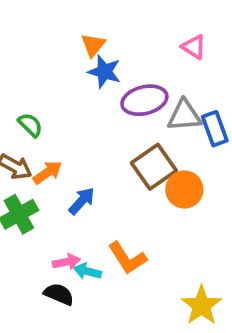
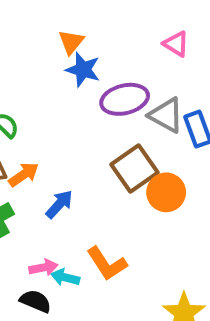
gray triangle: (184, 115) -> (166, 115), turned 33

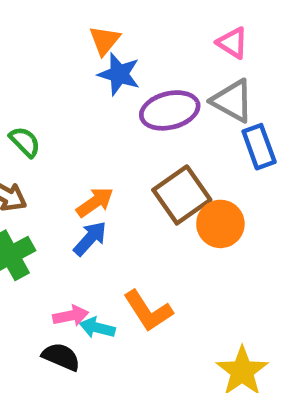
gray triangle: (166, 115) -> (232, 101), moved
orange arrow: (24, 175) -> (95, 202), moved

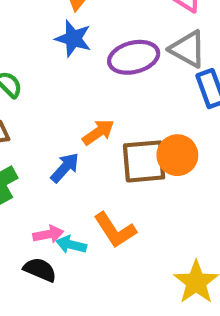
blue star: (119, 74) -> (73, 39), moved
brown square: (182, 195) -> (144, 161), moved, turned 30
orange arrow: (95, 202) -> (98, 132), moved

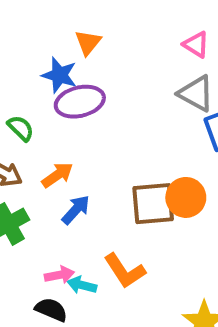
blue star: (73, 39) -> (59, 75), moved
purple ellipse: (134, 57) -> (80, 102), moved
orange arrow: (98, 132) -> (57, 175), moved

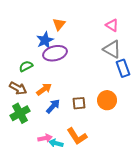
blue star: (59, 75) -> (45, 40), turned 30
green semicircle: (21, 128) -> (26, 66), turned -72
brown square: (153, 204) -> (79, 103), moved, size x0.6

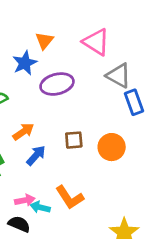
pink triangle: (112, 25) -> (96, 42), moved, size x1.5
purple ellipse: (55, 53) -> (57, 84), moved
brown square: (79, 103) -> (74, 140), moved

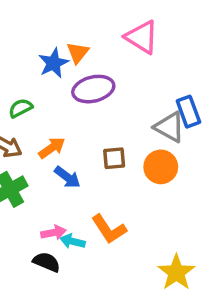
orange triangle: (44, 41) -> (78, 53), moved
gray triangle: (119, 76) -> (169, 127), moved
blue arrow: (36, 155) -> (67, 177), turned 85

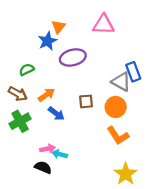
pink triangle: (142, 37) -> (104, 25), turned -30
orange triangle: (78, 53) -> (58, 27), moved
orange L-shape: (109, 229) -> (118, 135), moved

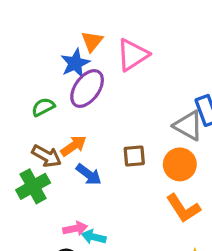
pink triangle: (104, 25) -> (133, 55), moved, turned -35
purple ellipse: (73, 57) -> (87, 88), moved, turned -40
brown arrow: (18, 94) -> (47, 156), moved

